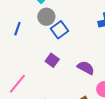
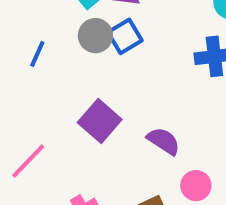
blue square: (59, 30) -> (125, 36), moved
purple square: (52, 60) -> (100, 121), size x1.5

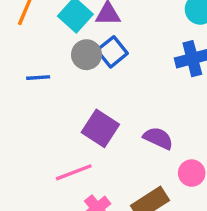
blue line: (37, 54) -> (38, 78), turned 70
pink line: (28, 161) -> (74, 172), moved, turned 33

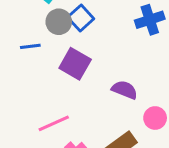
blue line: (38, 78) -> (30, 46), moved
purple square: (100, 128) -> (75, 64), moved

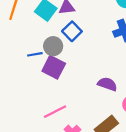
gray circle: (59, 22) -> (53, 46), moved
purple square: (75, 64) -> (54, 67), moved

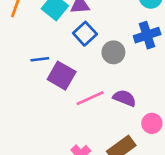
gray circle: (53, 46) -> (113, 52), moved
pink line: (55, 112) -> (90, 98), moved

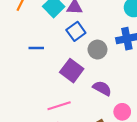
purple square: (62, 76) -> (72, 71), moved
pink line: (90, 98) -> (59, 106), moved

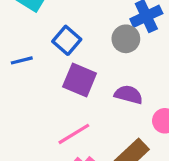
blue square: (76, 31) -> (67, 40), moved
gray circle: (97, 50) -> (126, 39), moved

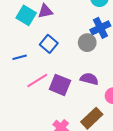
purple square: (80, 80) -> (60, 85), moved
pink line: (74, 134) -> (37, 80), moved

